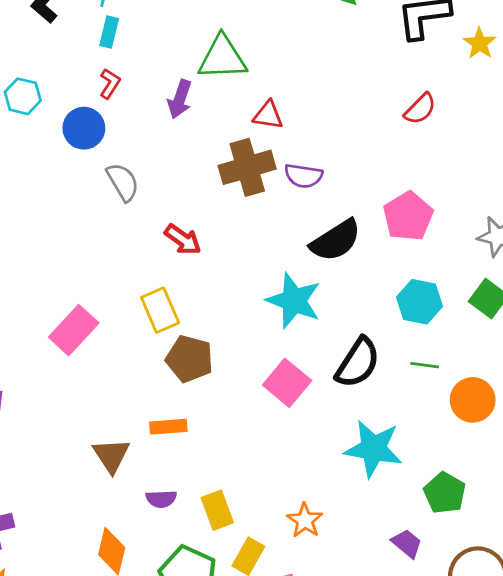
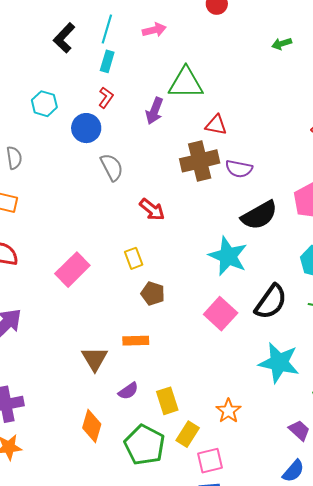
yellow rectangle: (160, 310) -> (134, 258), size x0.7
brown pentagon: (189, 359) -> (153, 294), size x0.7
purple semicircle: (161, 499) -> (128, 391), turned -35

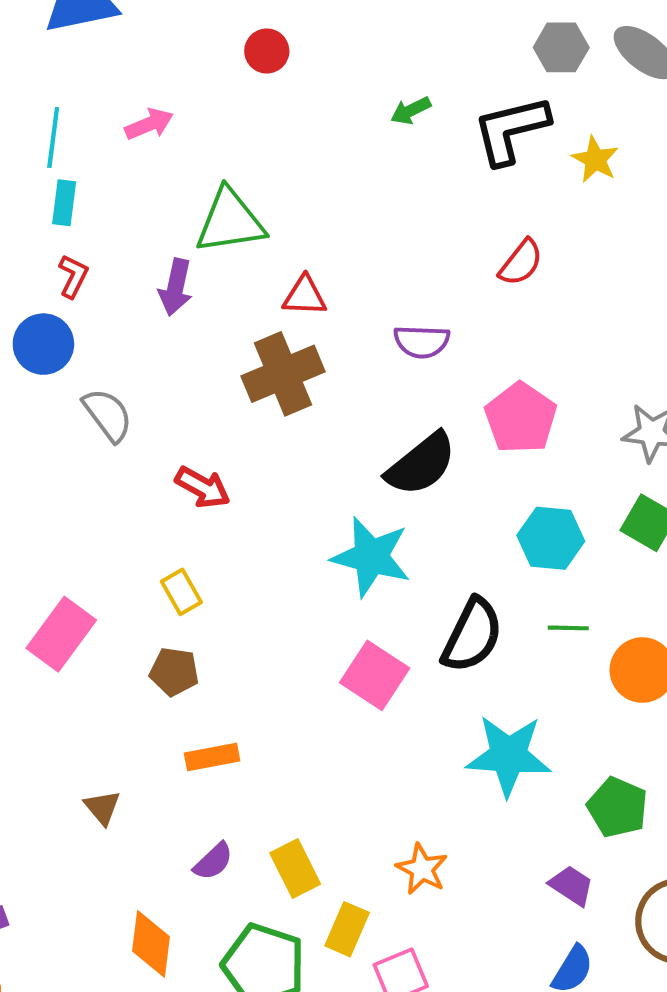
purple semicircle: (239, 169) -> (422, 341), moved
brown pentagon: (153, 294) -> (174, 672), moved
brown triangle: (95, 359) -> (102, 807), moved, size x0.7

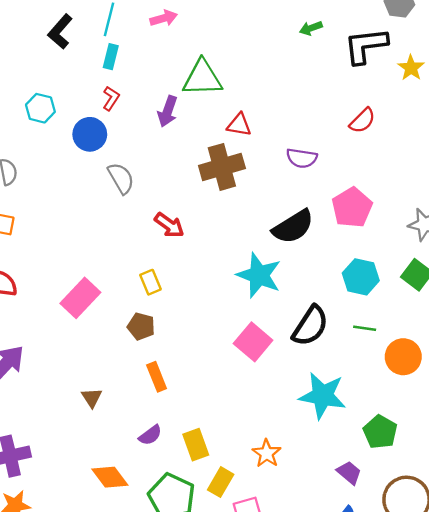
orange rectangle: (212, 757) -> (157, 377), turned 72
orange diamond: (151, 944) -> (110, 477), turned -51

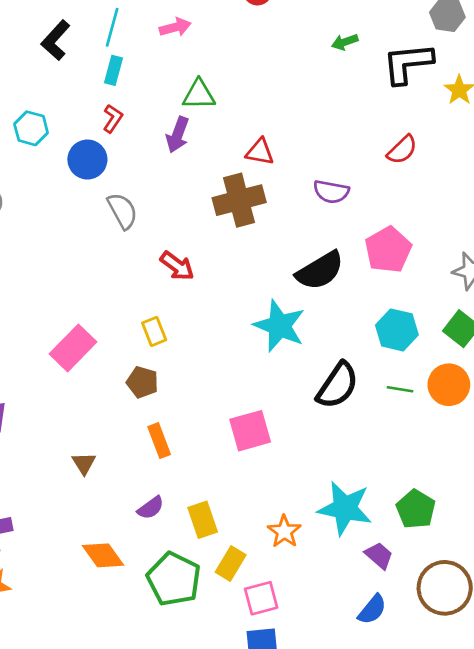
green triangle: (202, 78) -> (199, 95), moved, size x0.7
pink square: (253, 342) -> (250, 431), moved, turned 33
orange circle: (403, 357) -> (449, 385), moved
cyan star: (323, 396) -> (345, 508), moved

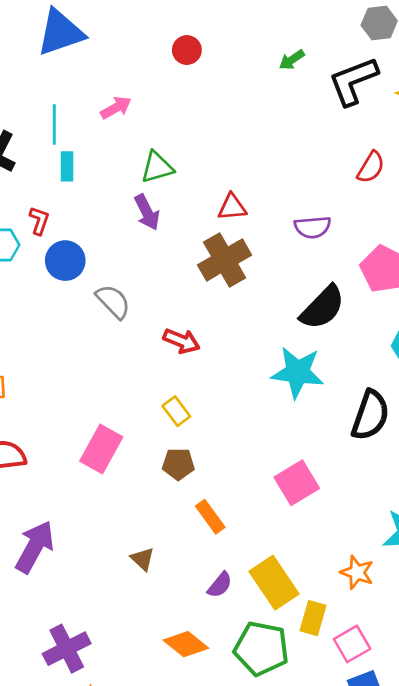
green arrow: (345, 42) -> (292, 60), moved
red L-shape: (113, 119) -> (39, 221), moved
purple arrow: (178, 135) -> (147, 212), turned -32
yellow rectangle: (203, 520) -> (274, 583), size x1.4

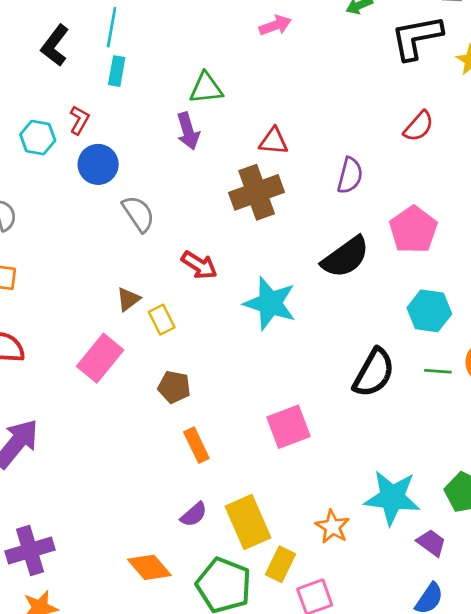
pink arrow: (116, 108) -> (275, 25), moved
purple semicircle: (313, 227) -> (350, 175), turned -81
cyan star: (298, 372) -> (270, 303), moved
yellow rectangle: (176, 411) -> (162, 320), moved
brown triangle: (143, 559) -> (128, 299), moved, turned 30

